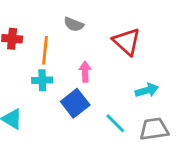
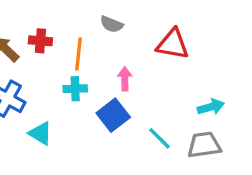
red triangle: (127, 42) -> (173, 44), turned -32
cyan arrow: (147, 90) -> (211, 107), moved

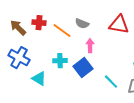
gray semicircle: (112, 24) -> (82, 24), moved
orange line: (79, 54) -> (62, 31), turned -60
cyan cross: (75, 89) -> (60, 61), moved

